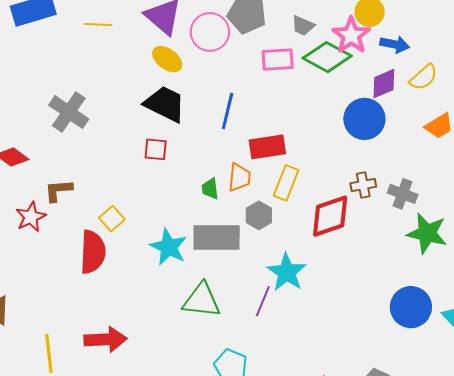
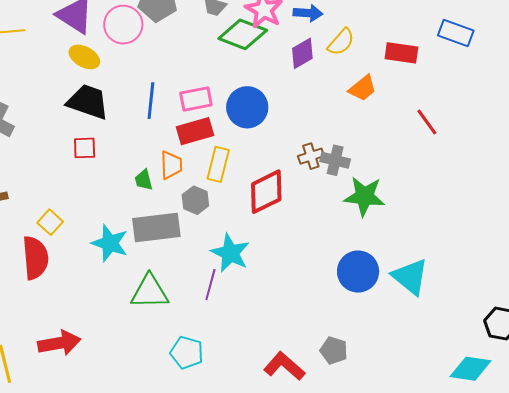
pink rectangle: (278, 59) -> (196, 99), moved
blue circle: (364, 119) -> (247, 107), moved
brown cross: (363, 185) -> (311, 156), moved

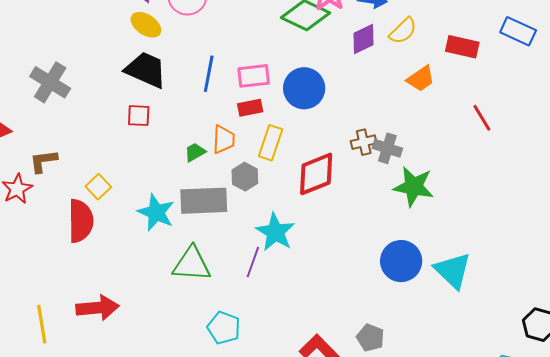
red rectangle: (195, 131) -> (250, 108), size x0.7
green trapezoid: (144, 180) -> (195, 152), turned 70

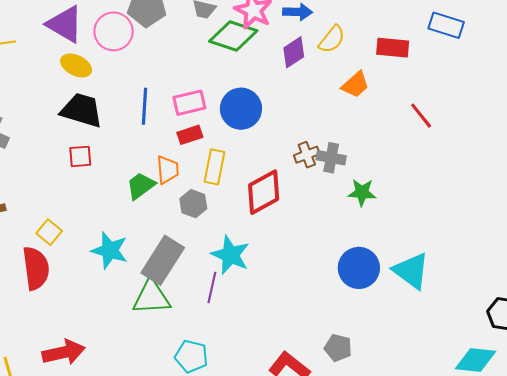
green trapezoid: (195, 152) -> (141, 186), size x1.4
green star: (414, 187) -> (362, 192), size x0.7
gray rectangle: (204, 201) -> (163, 260), moved, turned -48

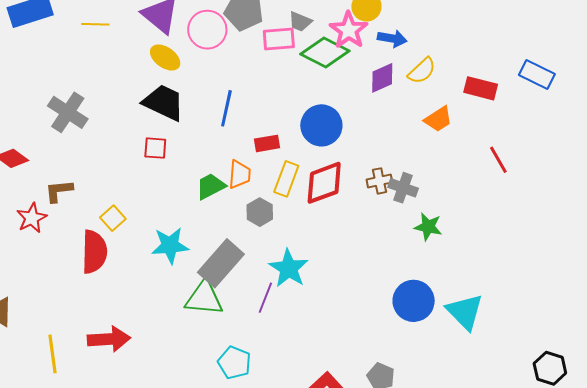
pink rectangle: (189, 103) -> (279, 39), moved
red diamond: (264, 192) -> (324, 183), moved
cyan star: (110, 250) -> (170, 245), turned -30

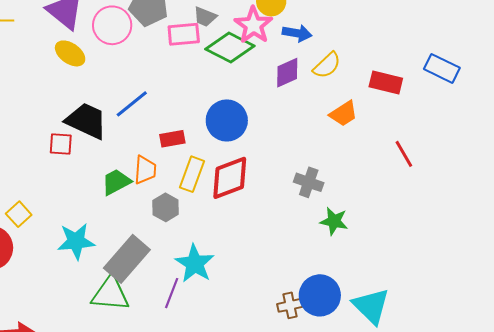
black trapezoid: (164, 103) -> (86, 121), moved
blue line: (226, 108) -> (132, 104), turned 39
brown cross: (379, 181) -> (290, 305), moved

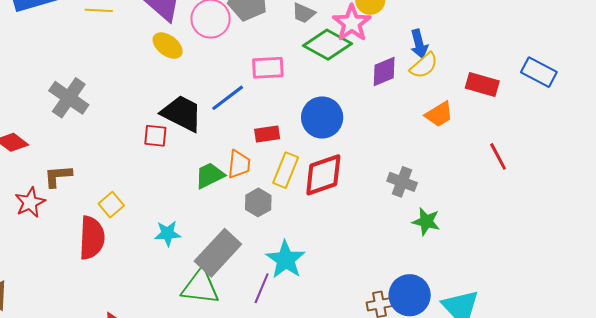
blue arrow: (297, 33) -> (419, 44), moved, turned 64
pink rectangle: (184, 34) -> (268, 68), moved
cyan star: (76, 241) -> (168, 233), size x0.7

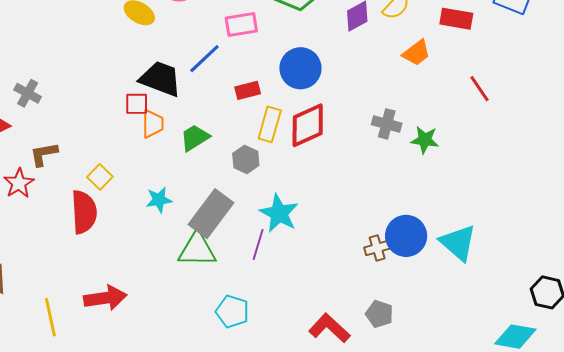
gray cross: (69, 98) -> (28, 93), moved, size x0.7
orange trapezoid: (239, 164) -> (153, 124), moved
green star: (426, 222) -> (425, 140), moved

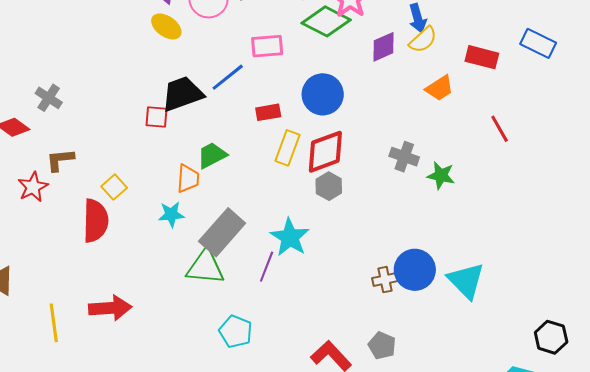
black trapezoid: (161, 79) -> (182, 94), turned -45
orange trapezoid: (153, 124) -> (188, 179), moved
gray hexagon: (246, 159) -> (329, 186), moved

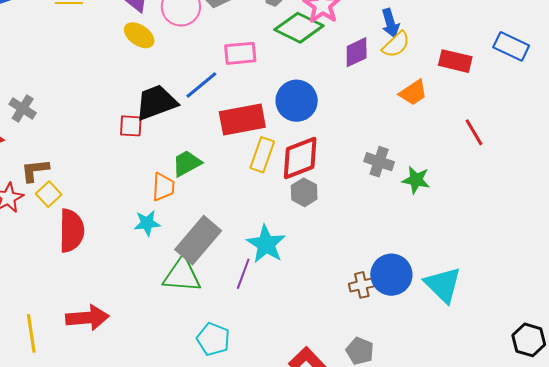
red rectangle: (268, 112) -> (242, 120), size x1.8
yellow square: (114, 187) -> (49, 194), moved

